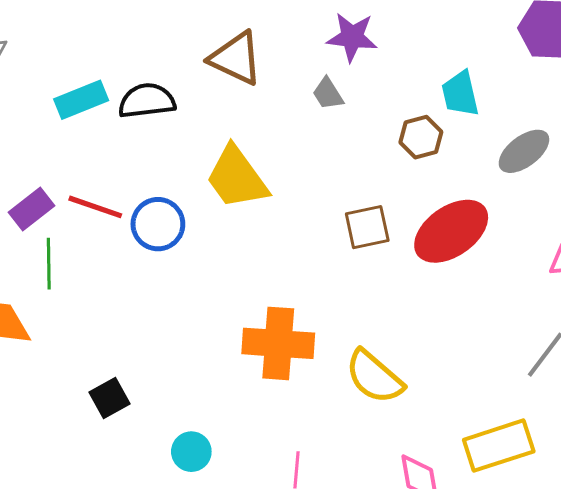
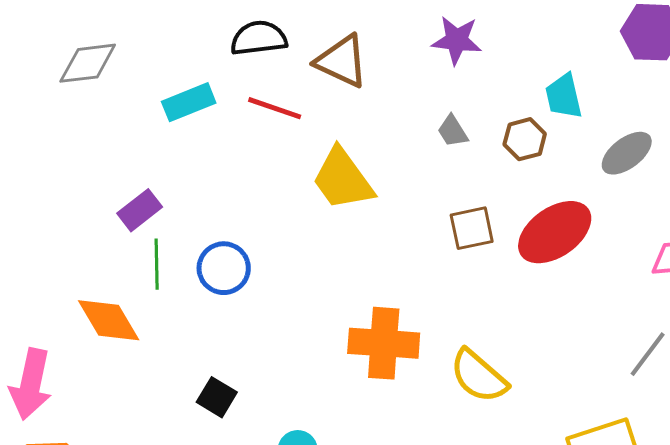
gray trapezoid: (328, 94) -> (453, 131), moved
black semicircle: (147, 101) -> (259, 38), moved
red line: (95, 207) -> (275, 108), moved
blue circle: (158, 224) -> (224, 268), moved
black square: (109, 398) -> (217, 397), turned -30

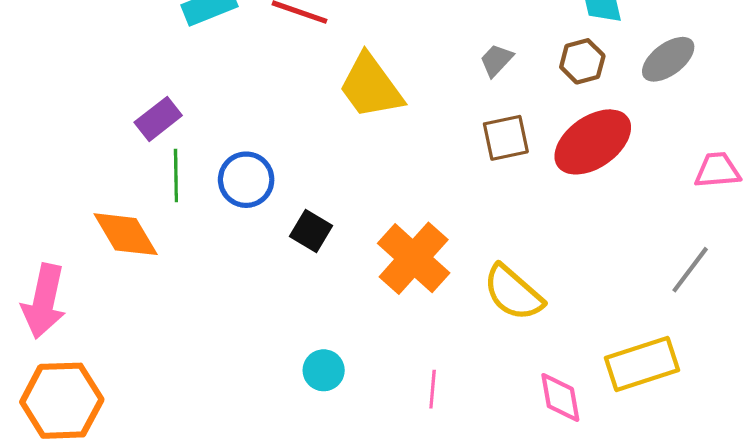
gray trapezoid: (453, 131) -> (496, 60), moved, turned 75
brown hexagon: (525, 139) -> (582, 61), moved
orange cross: (384, 343) -> (414, 258), turned 38
black square: (217, 397) -> (311, 231), moved

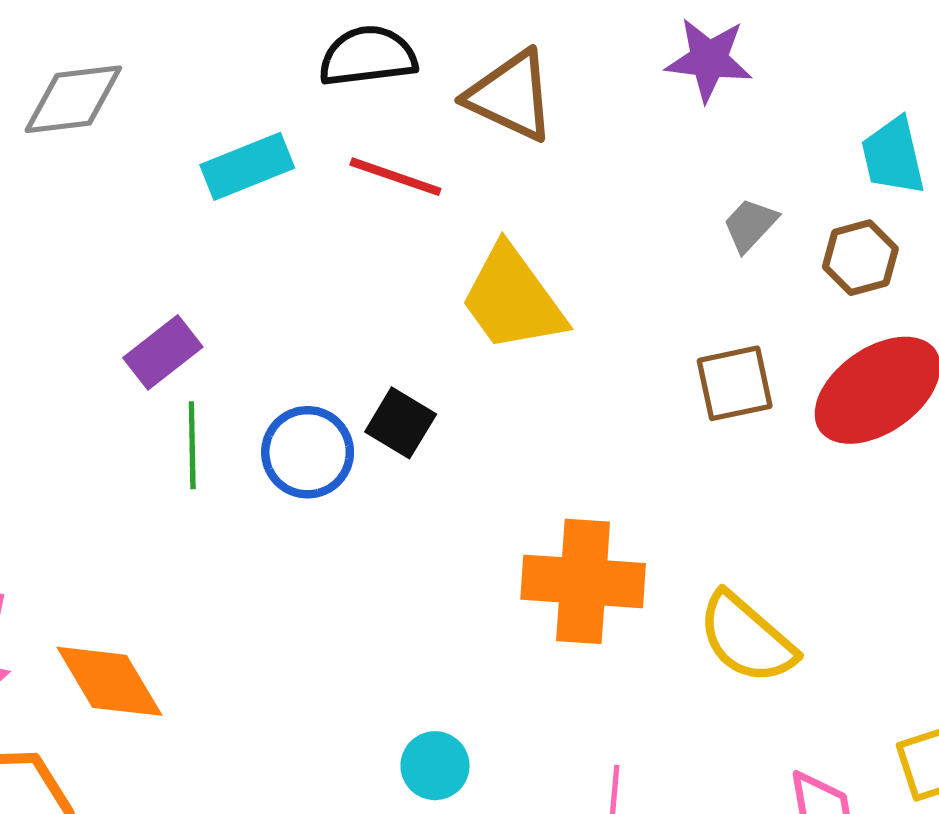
gray trapezoid: (496, 60) -> (750, 225), moved
black square: (311, 231) -> (401, 423), moved
orange diamond: (126, 234) -> (110, 681), moved
orange cross: (414, 258) -> (583, 581), turned -38

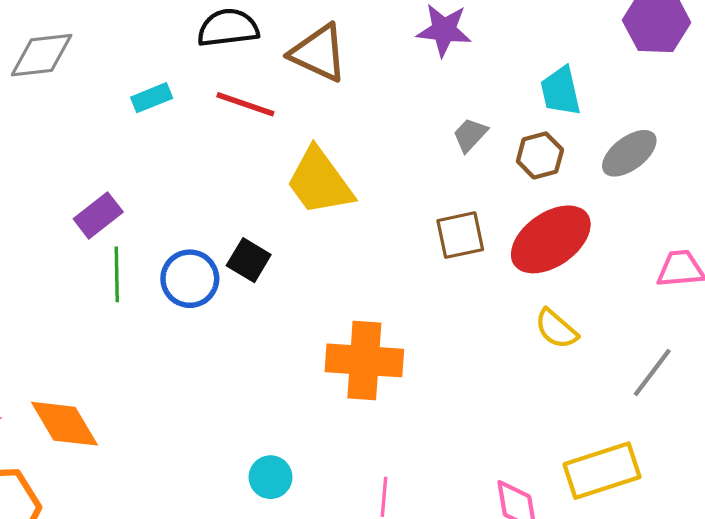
cyan rectangle: (247, 166) -> (152, 98), size x0.7
yellow semicircle: (747, 638) -> (556, 329), moved, size x0.7

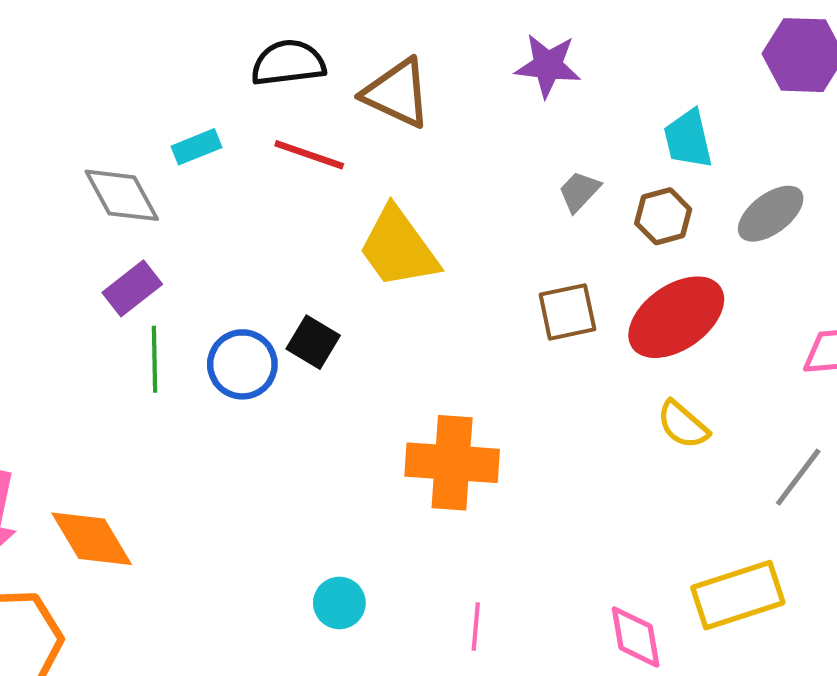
gray diamond: (42, 55) -> (122, 195), moved, turned 68

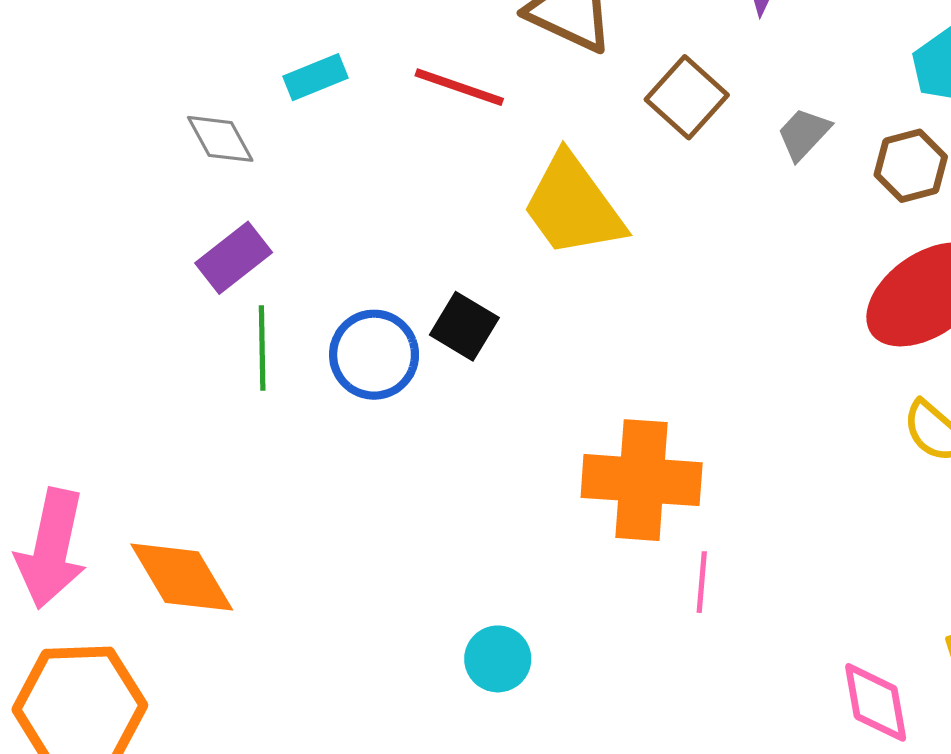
gray diamond: (122, 195) -> (220, 139), size x0.7
brown square: (567, 312) -> (687, 97), moved, turned -36
pink line: (476, 627) -> (702, 582), moved

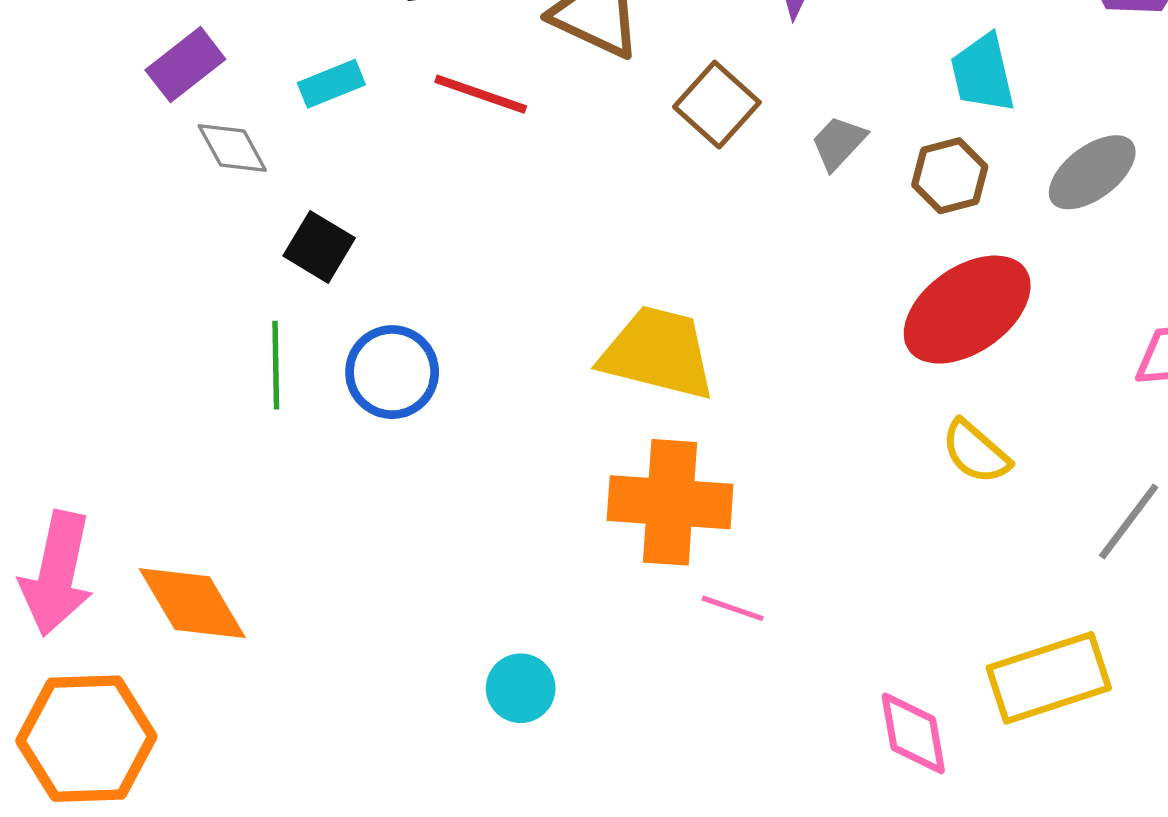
yellow trapezoid: (573, 206) -> (658, 353), moved, turned 140
purple rectangle: (234, 258) -> (185, 65), moved
black square: (464, 326) -> (319, 247), moved
pink line: (702, 582) -> (733, 608), turned -76

